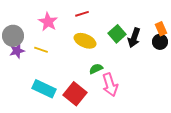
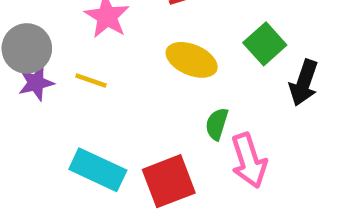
black arrow: (134, 38) -> (304, 83), moved
green semicircle: (96, 69) -> (217, 124), turned -48
red square: (75, 94) -> (169, 181), turned 30

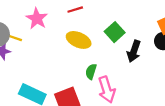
yellow line: (91, 80) -> (14, 38), moved

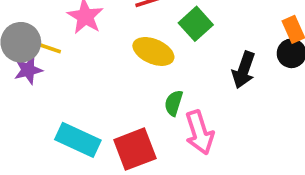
green square: (115, 32) -> (196, 24), moved

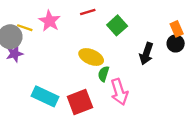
yellow line: (48, 48) -> (25, 28), moved
yellow ellipse: (153, 51) -> (91, 57), moved

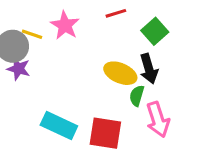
purple star: (15, 54) -> (19, 69), turned 30
black arrow: (146, 54) -> (149, 69), moved, turned -35
red square: (80, 102) -> (105, 133), turned 30

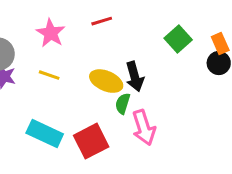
green square: (155, 31) -> (178, 39), moved
yellow line: (32, 34) -> (49, 75), moved
red square: (105, 133) -> (91, 141), turned -36

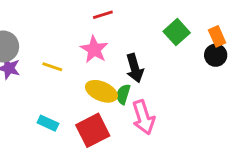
pink star: (51, 33) -> (94, 49), moved
yellow ellipse: (106, 81) -> (101, 91), moved
cyan rectangle: (45, 134) -> (48, 123), size x0.6

